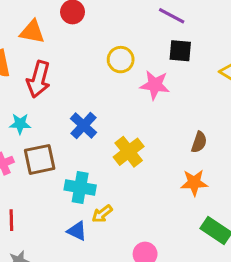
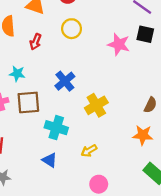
yellow circle: (121, 60) -> (72, 29), moved
red arrow: (39, 79) -> (35, 42), size x0.6
pink star: (155, 85) -> (119, 44), moved
yellow arrow: (102, 214) -> (89, 151), moved

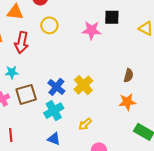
red arrow: (35, 42) -> (22, 43), size x1.5
blue cross: (65, 81) -> (56, 87), moved
cyan cross: (56, 128) -> (54, 111), turned -36

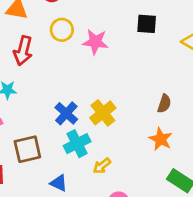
pink star: (92, 30) -> (95, 42), moved
brown square: (26, 94) -> (27, 149), moved
orange star: (127, 102) -> (161, 139), turned 30
cyan cross: (54, 111) -> (77, 144), moved

